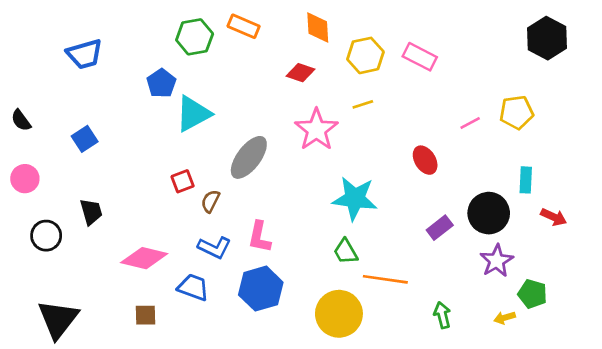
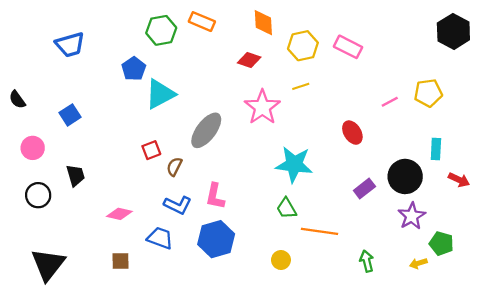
pink circle: (25, 179) -> (33, 148), moved
pink diamond: (144, 258) -> (119, 214), size x0.7
yellow circle: (339, 314) -> (281, 260), size x0.5

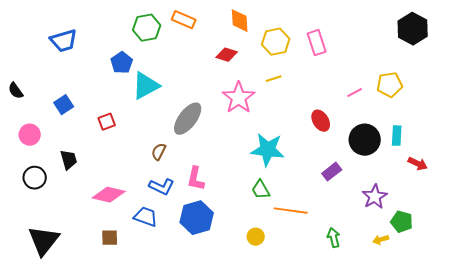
pink rectangle: (348, 47) -> (317, 43), turned 45
red square: (151, 150) -> (107, 122), moved
black circle: (405, 176) -> (365, 140), moved
pink diamond: (119, 214) -> (109, 195), size x1.4

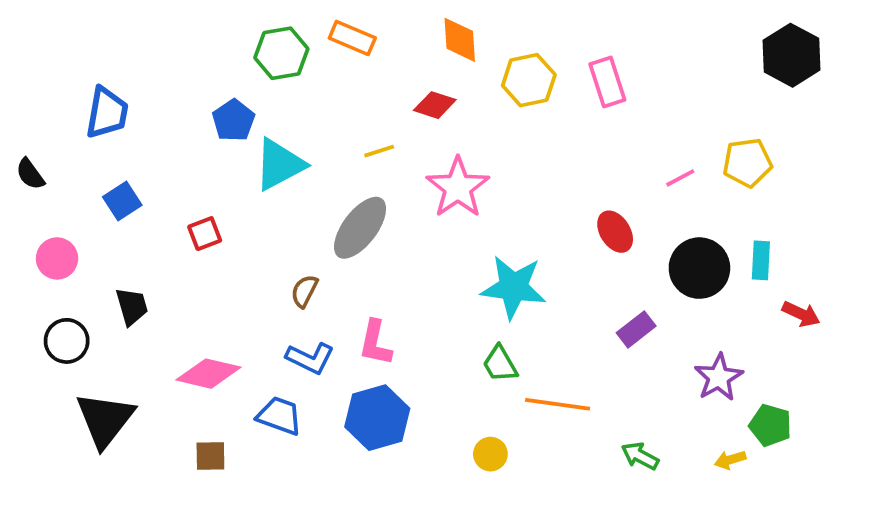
blue trapezoid: (64, 41) -> (107, 113), moved, turned -64
yellow line: (274, 79) -> (379, 151), moved
green arrow: (334, 238) -> (640, 456), turned -48
black triangle: (44, 241) -> (105, 420), moved

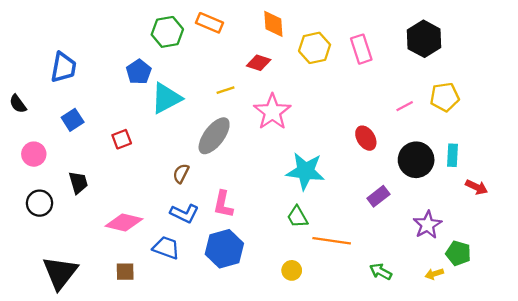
black hexagon: (792, 55) -> (424, 39), moved
black triangle: (105, 420) -> (60, 273), moved

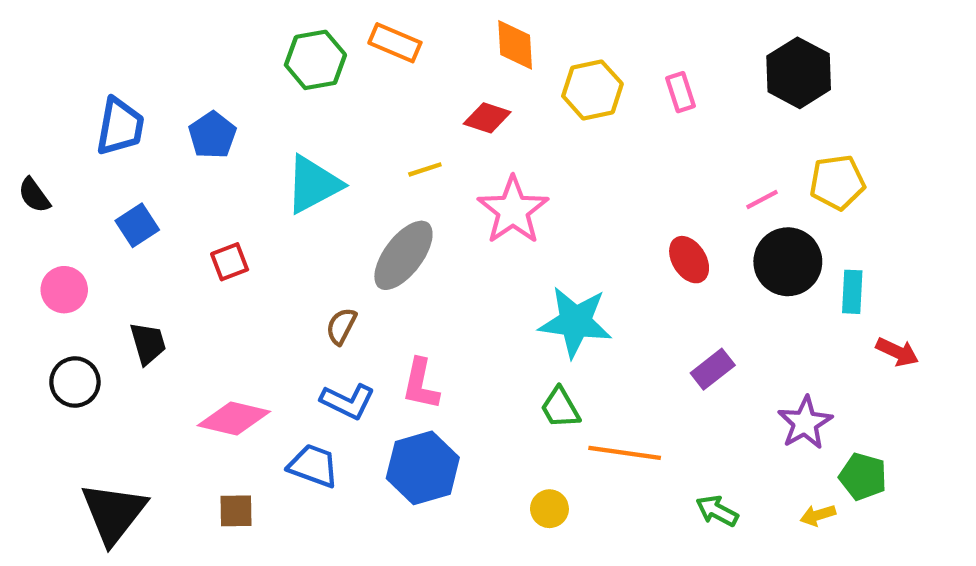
pink rectangle: (361, 49) -> (680, 92), size x0.7
blue pentagon: (139, 72) -> (212, 135), moved
black circle: (416, 160) -> (788, 262), moved

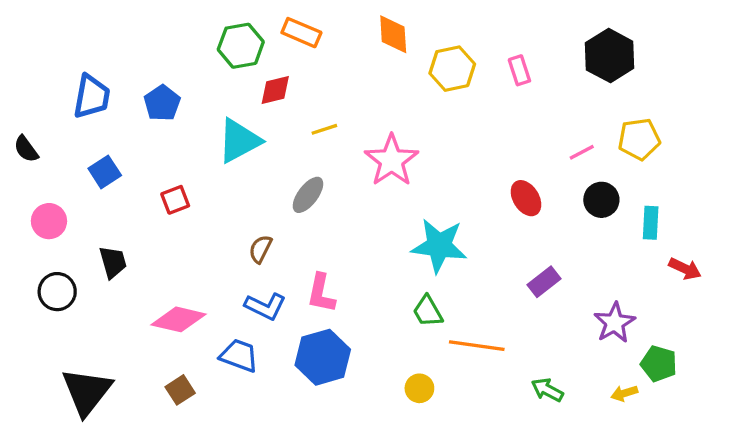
red diamond: (487, 118) -> (275, 90), moved, turned -32
gray ellipse: (403, 255) -> (308, 195), size x0.7
black circle: (788, 262) -> (601, 200), size x0.7
brown square: (236, 511) -> (180, 390), turned -32

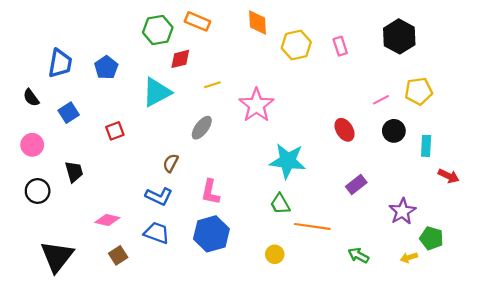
black semicircle: (26, 149) -> (31, 98), moved
blue L-shape: (265, 306) -> (159, 196), moved
pink diamond: (178, 319) -> (107, 220), moved, size x0.7

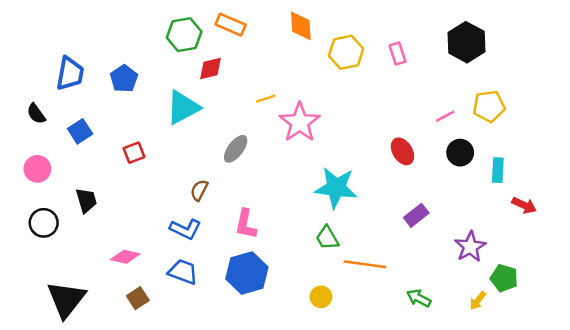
yellow line: (212, 85) -> (266, 99), moved
yellow arrow: (409, 258) -> (478, 301), turned -35

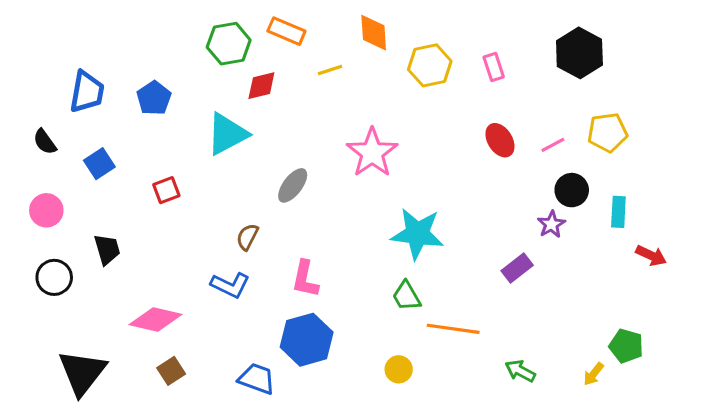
yellow line: (266, 99) -> (330, 70), moved
red ellipse: (402, 151) -> (500, 140), moved
purple star: (470, 247) -> (551, 224), moved, size x0.7
pink diamond: (125, 257) -> (155, 319), size x1.4
blue trapezoid: (183, 272) -> (257, 379), moved

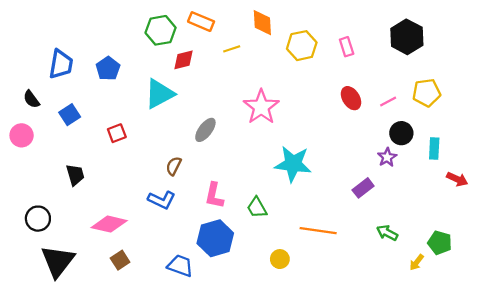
pink circle: (46, 210) -> (22, 135), moved
black circle: (54, 277) -> (38, 219), moved
green trapezoid: (406, 296) -> (257, 208), moved
green arrow: (520, 371) -> (387, 233), moved

